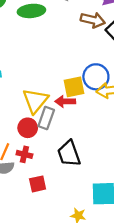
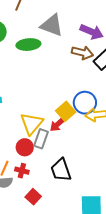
yellow square: (74, 87) -> (66, 111), turned -30
red arrow: (65, 101) -> (58, 124), turned -42
red square: (38, 184) -> (33, 197), turned -35

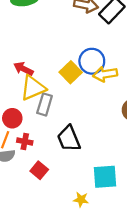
yellow triangle: (32, 124) -> (33, 88), turned 30
red arrow: (58, 124) -> (23, 69), moved, turned 72
red circle: (25, 147) -> (12, 118), moved

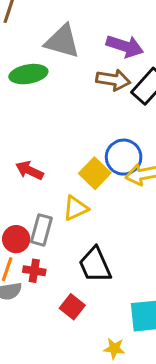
yellow triangle: (33, 88) -> (76, 208), moved, size x0.7
gray rectangle: (45, 104) -> (41, 230), moved
red square: (39, 170) -> (72, 307), moved

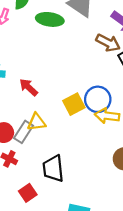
yellow triangle: (76, 208) -> (37, 122), moved

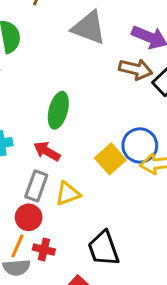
green ellipse: (50, 19) -> (58, 110), moved, turned -70
gray rectangle: (24, 132) -> (36, 186), moved

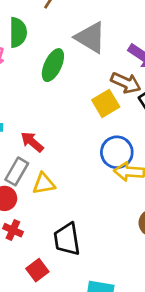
green ellipse: (58, 110) -> (53, 65), moved
yellow square: (110, 159) -> (106, 103), moved

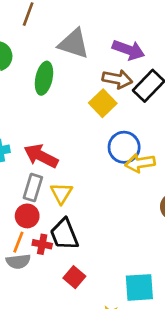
red arrow: (32, 142) -> (41, 156), size x1.4
yellow triangle: (44, 184) -> (61, 193), turned -35
black trapezoid: (67, 239) -> (64, 234), moved

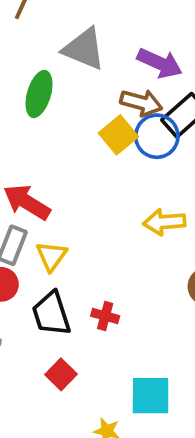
blue circle: (124, 147) -> (157, 136), moved
red cross: (42, 244) -> (105, 316), moved

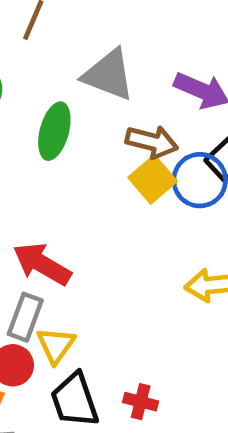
brown arrow: (141, 103) -> (152, 142), moved
yellow triangle: (51, 256) -> (56, 345), moved

